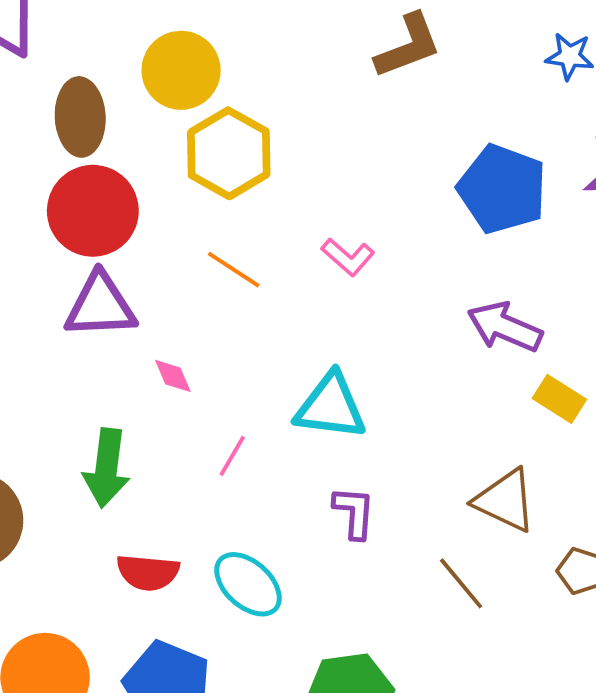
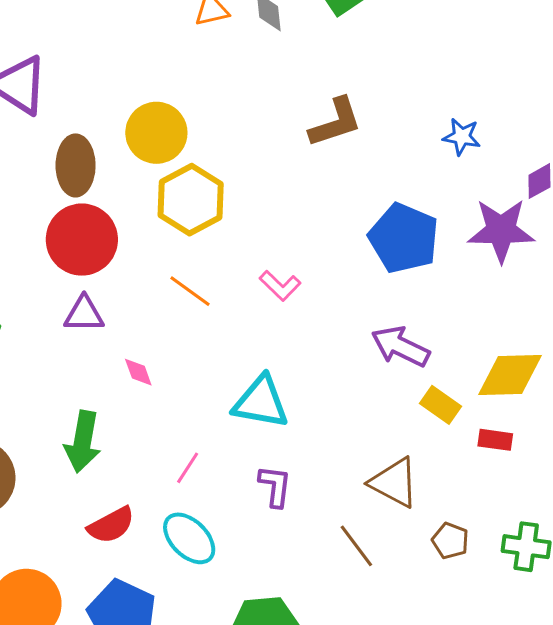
purple triangle: (100, 306) -> (84, 314), size x0.7
pink line: (232, 456) -> (188, 468), moved
red semicircle: (148, 572) -> (111, 525), turned -36

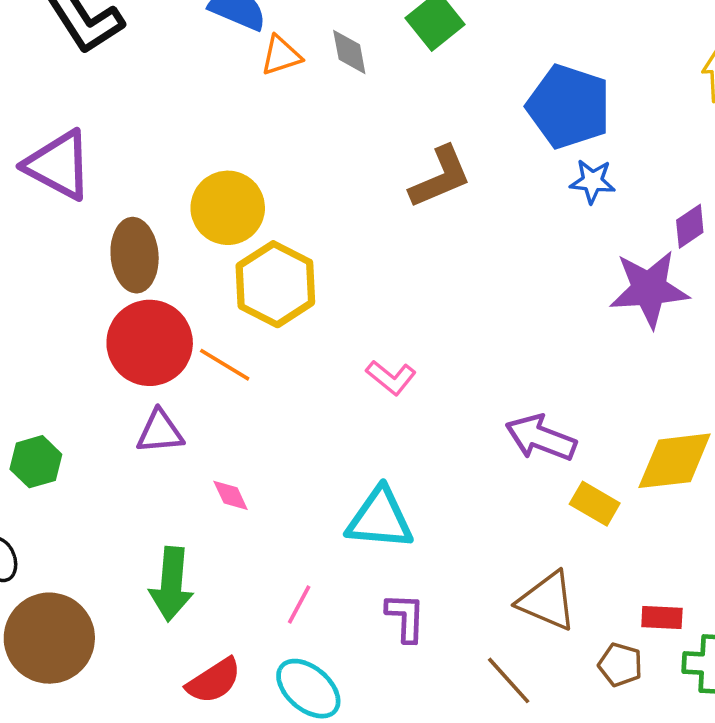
blue pentagon: (404, 238) -> (569, 107), moved
orange line: (190, 291) -> (225, 365), moved
red rectangle: (495, 440) -> (662, 618), moved

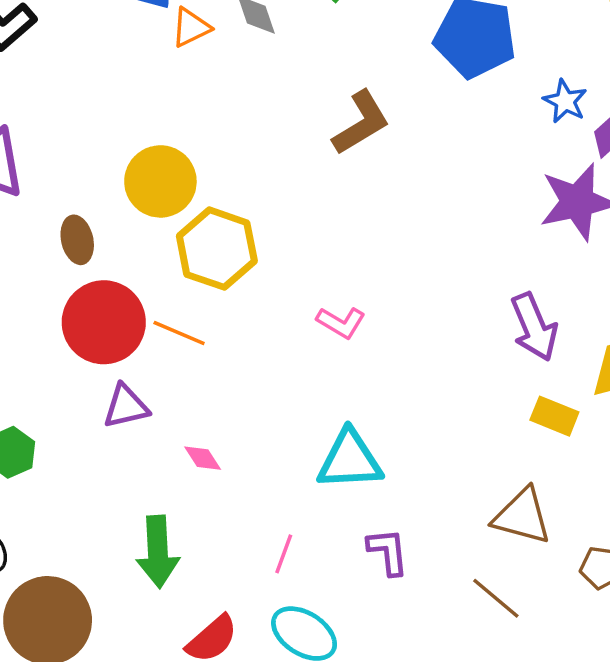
blue star: (592, 181) -> (565, 101), moved, turned 30
brown ellipse: (135, 255) -> (77, 240), size x0.7
purple arrow: (541, 438) -> (534, 327), moved, turned -126

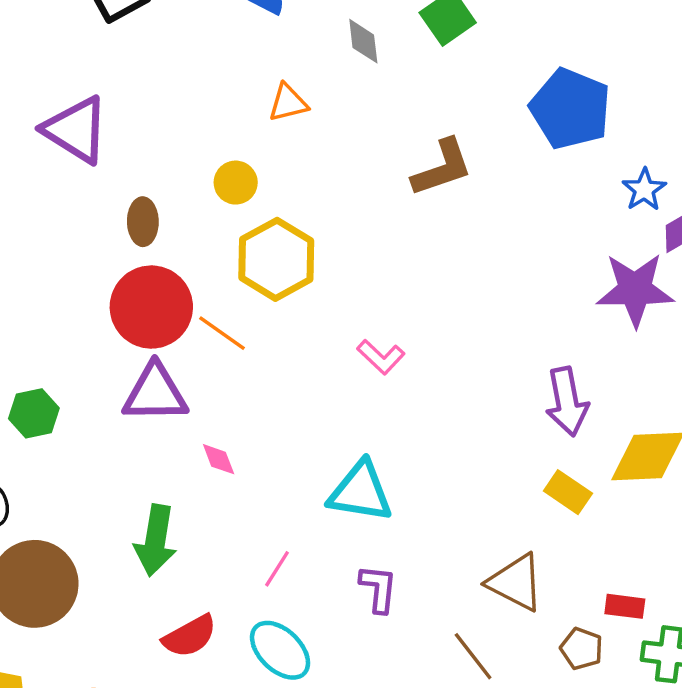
orange triangle: (191, 27) -> (288, 103), moved
yellow circle: (160, 181) -> (236, 183), size x0.6
purple triangle: (126, 406) -> (155, 393), size x1.4

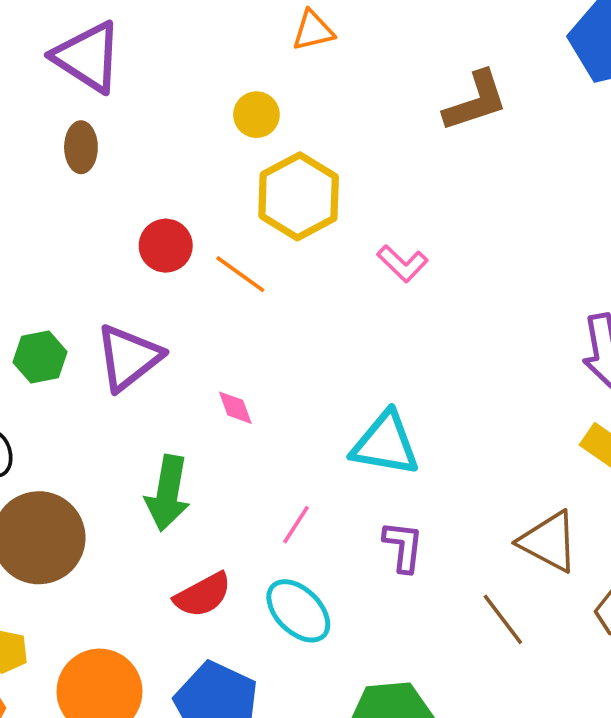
brown ellipse: (143, 222) -> (81, 147), moved
red circle: (151, 307) -> (166, 246), size x0.6
pink L-shape: (381, 357) -> (402, 264), moved
purple triangle: (155, 393) -> (129, 357), moved, turned -38

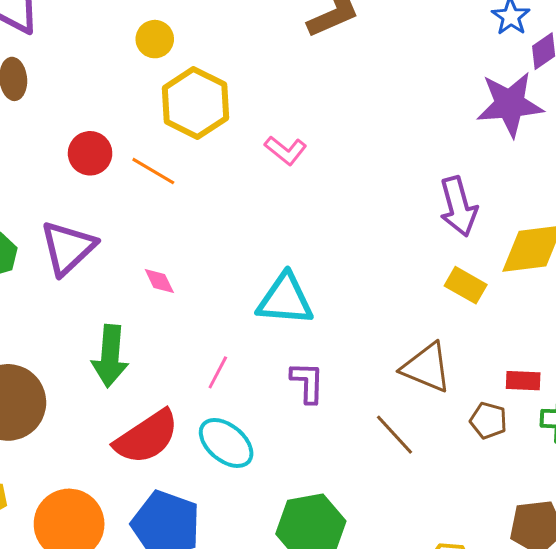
red semicircle: (203, 595) -> (147, 437), size x1.4

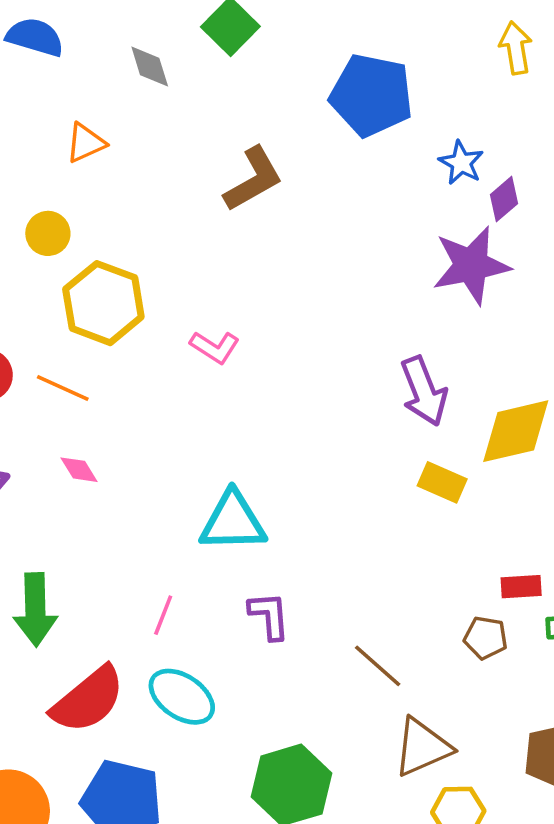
pink diamond: (159, 281) -> (79, 470), moved
brown triangle: (426, 367) -> (422, 747), moved, turned -40

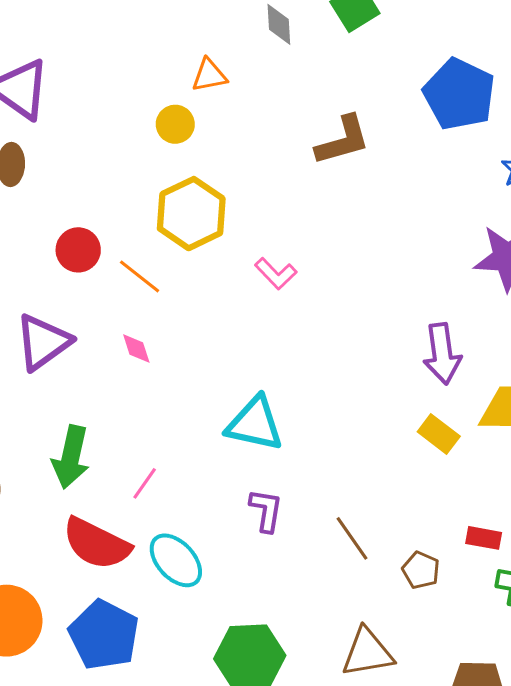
yellow circle: (48, 233) -> (175, 124), moved
pink line: (163, 615) -> (145, 483), moved
brown pentagon: (486, 638) -> (421, 570), moved
brown line: (378, 666) -> (352, 538), moved
red semicircle: (88, 700) -> (96, 544), turned 52

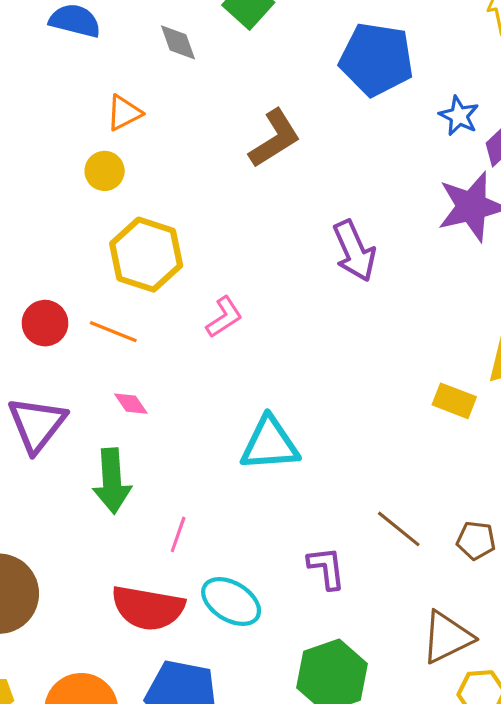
pink L-shape: (276, 274) -> (224, 317), moved, turned -63
purple arrow: (442, 354) -> (354, 251), moved
green arrow: (71, 457) -> (112, 481), moved
purple L-shape: (266, 510) -> (326, 568), moved

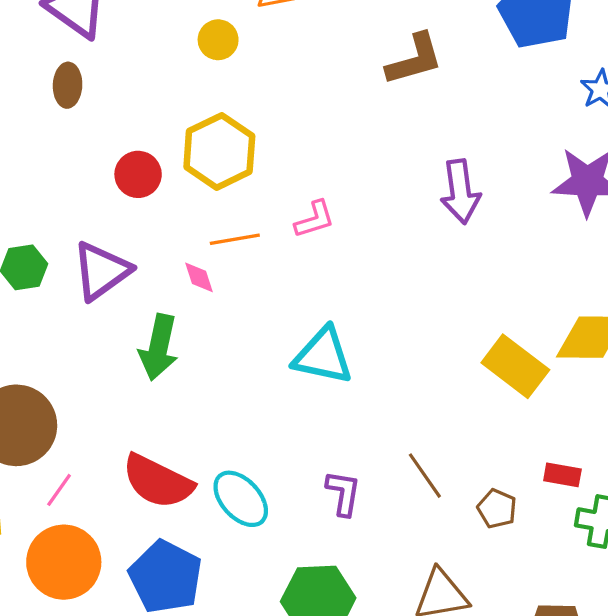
yellow circle: (105, 171) -> (218, 40), moved
yellow hexagon: (146, 255) -> (219, 151), moved
orange line: (113, 332) -> (235, 239), moved, turned -48
yellow rectangle: (454, 401) -> (515, 366), size x1.5
pink line: (178, 534) -> (59, 490), moved

